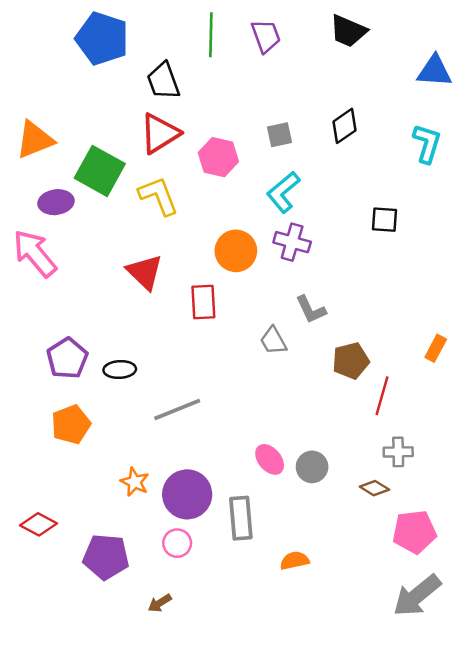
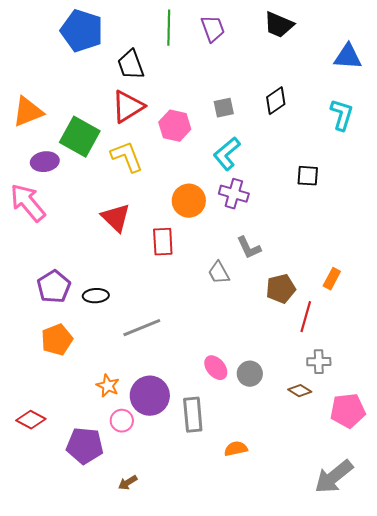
orange rectangle: (436, 348) -> (332, 279), moved
pink pentagon: (414, 532) -> (348, 411), moved
pink circle: (177, 543) -> (122, 421), moved

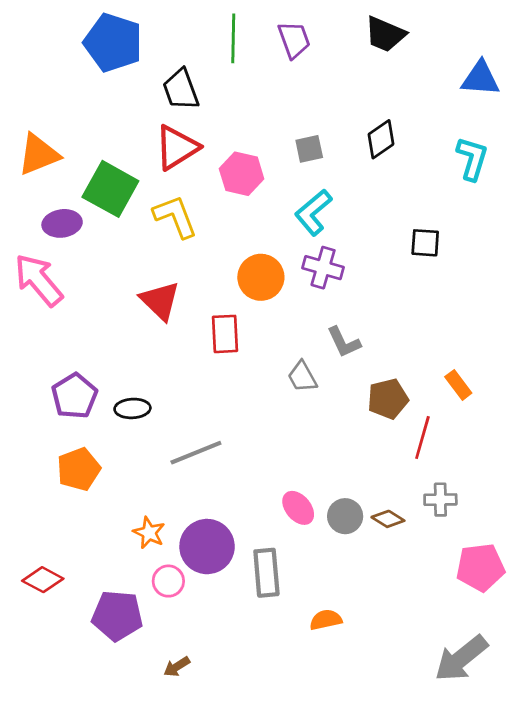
orange rectangle: (332, 279) -> (458, 385), turned -65
brown diamond: (300, 391) -> (388, 519), moved

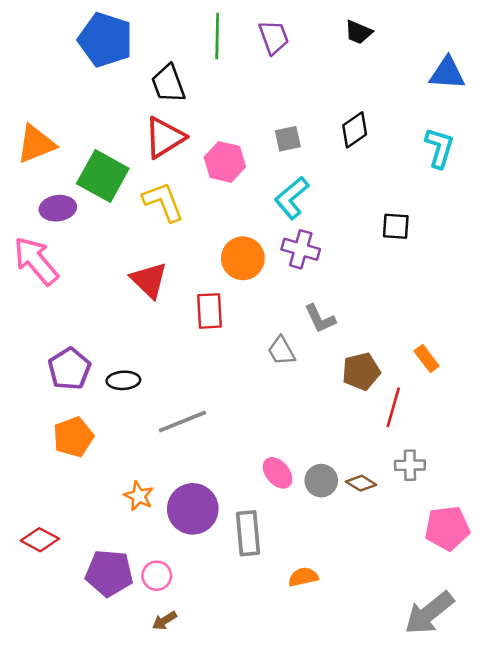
black trapezoid: (385, 34) -> (359, 32), size x0.7
pink circle: (168, 581) -> (157, 576), moved

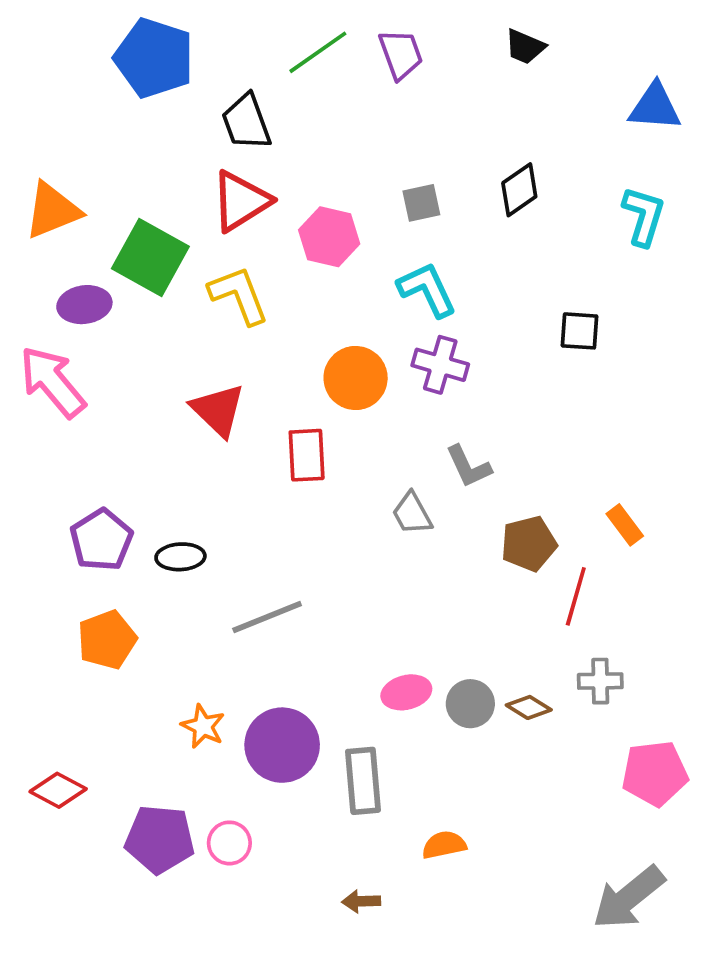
green line: (217, 36) -> (318, 52), turned 54
cyan L-shape: (292, 198) -> (427, 290), turned 105
pink ellipse: (278, 473) -> (406, 692), turned -64
brown arrow: (164, 621) -> (361, 901), moved, turned 30

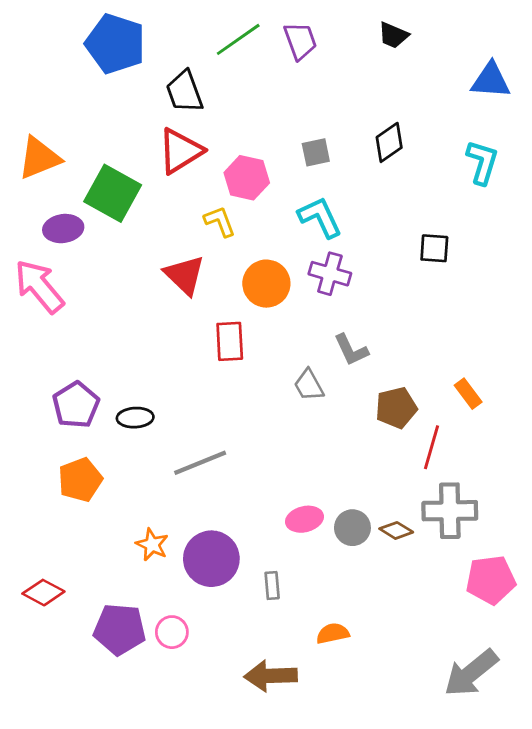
yellow L-shape: (239, 295) -> (220, 221), moved, size x0.7
red triangle: (218, 410) -> (185, 275), moved
gray cross: (600, 681) -> (450, 511), size x1.6
gray rectangle: (363, 781) -> (272, 586), size x0.6
brown arrow: (361, 901) -> (271, 676), size x1.8

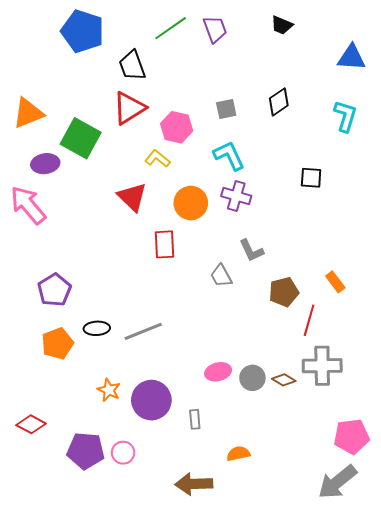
yellow L-shape: (220, 221) -> (157, 159), turned -30
black ellipse: (135, 418) -> (97, 328), moved
pink pentagon: (491, 580) -> (351, 436), moved

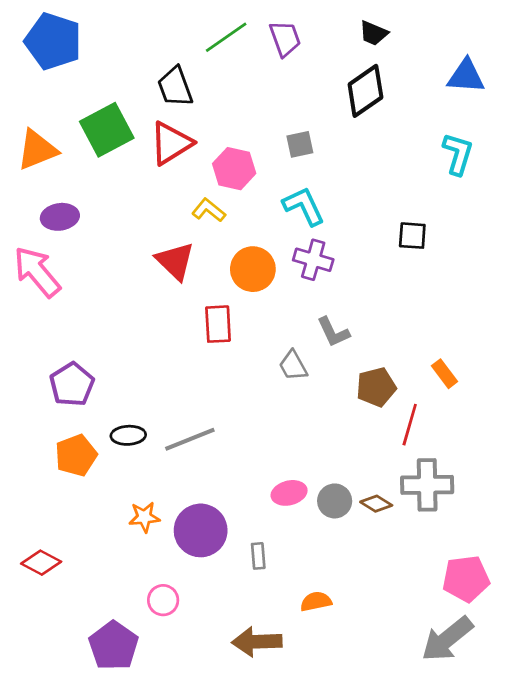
blue pentagon: (83, 31) -> (53, 41), moved
black diamond: (279, 102) -> (365, 91), moved, size x1.4
green square: (81, 138) -> (107, 130), moved, turned 33
orange star: (109, 390) -> (144, 517), turned -30
purple pentagon: (86, 451) -> (113, 646), moved, turned 30

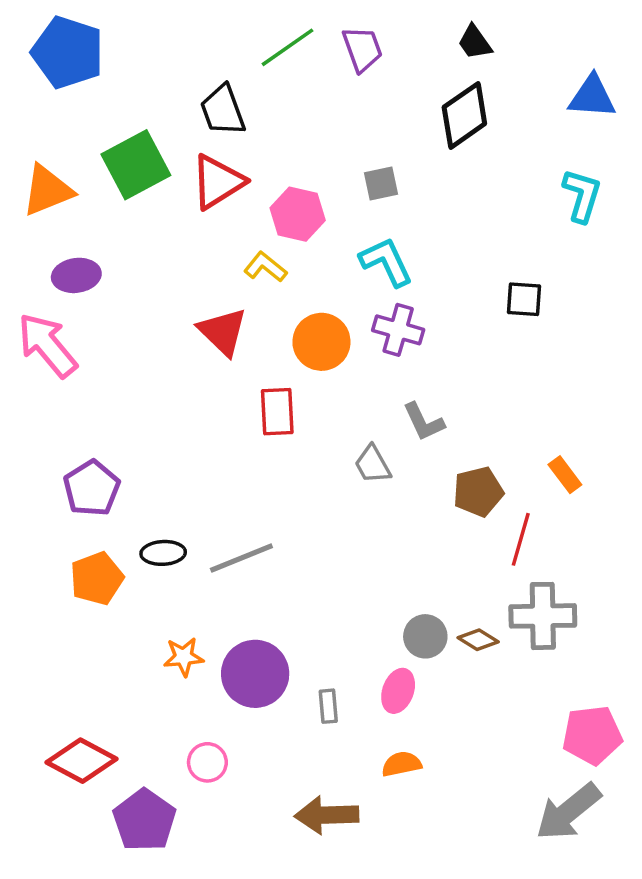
black trapezoid: (373, 33) -> (475, 42), turned 32
pink ellipse: (289, 493) -> (398, 691), moved, turned -56
red diamond: (41, 563) -> (81, 761), moved, size x1.4

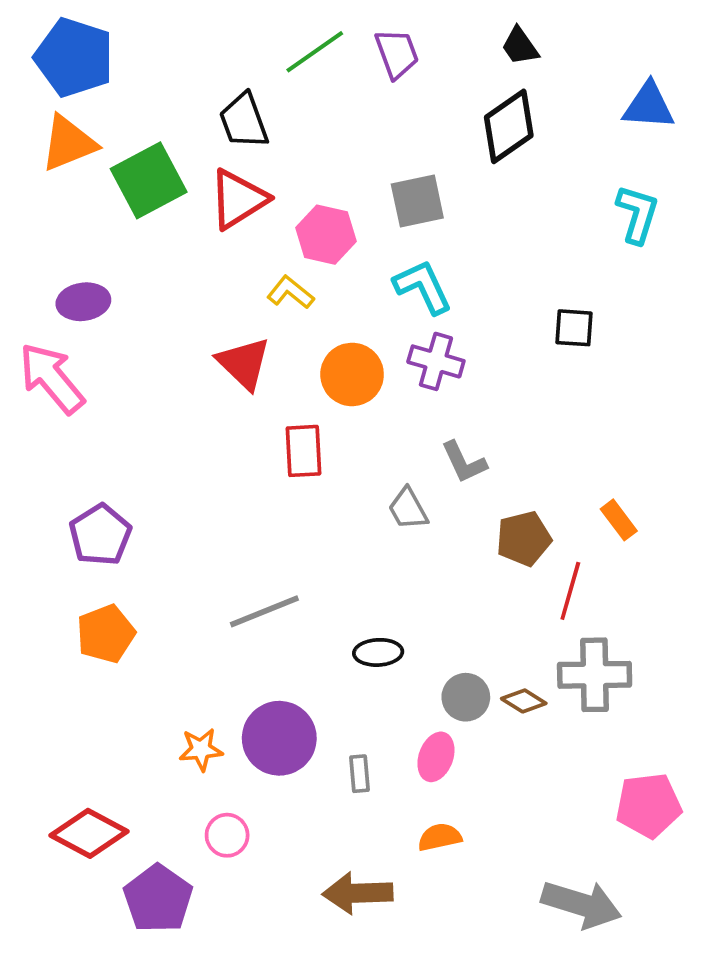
gray square: (381, 183) -> (417, 201), size x1.4
orange triangle: (47, 190) -> (68, 143), moved
black ellipse: (163, 553) -> (378, 652), moved
orange star: (184, 657) -> (201, 749), moved
gray arrow: (568, 812) -> (581, 904), moved, turned -124

